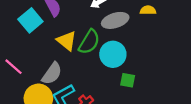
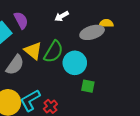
gray ellipse: (115, 20) -> (92, 32), moved
gray semicircle: (52, 73) -> (15, 65), moved

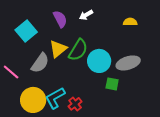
purple semicircle: (21, 20) -> (60, 19), moved
gray ellipse: (92, 32) -> (128, 63), moved
yellow triangle: (33, 51) -> (58, 49), turned 42

